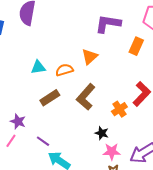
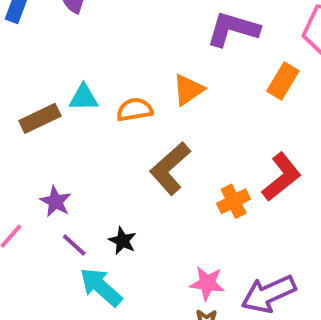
brown rectangle: (50, 98) -> (40, 118), moved
purple star: (18, 121) -> (56, 202), moved
black star: (102, 133) -> (123, 241), moved

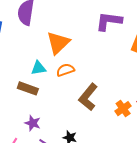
orange triangle: (188, 90) -> (58, 43), moved, size x1.4
brown rectangle: (40, 118) -> (28, 88), moved, turned 54

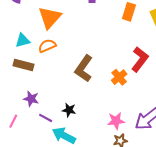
cyan triangle: (39, 68) -> (23, 41), moved
orange semicircle: (65, 70) -> (47, 46), moved

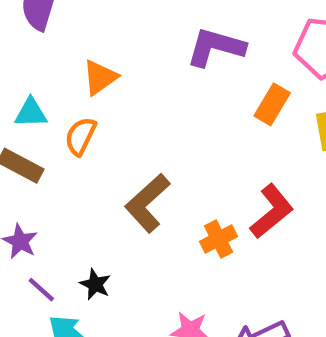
orange triangle: (50, 18) -> (100, 77), size x0.7
orange semicircle: (47, 46) -> (81, 136), turned -54

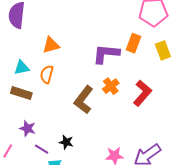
purple L-shape: (216, 47) -> (106, 54), moved
orange triangle: (100, 77) -> (51, 45), turned 30
orange cross: (219, 239) -> (111, 86), moved

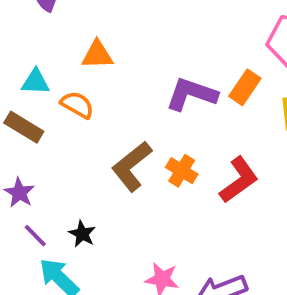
orange semicircle: (47, 74) -> (77, 105), turned 90
orange cross: (111, 86) -> (182, 171), moved, turned -35

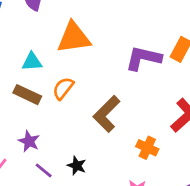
orange triangle: (97, 55) -> (74, 38), size x1.5
orange semicircle: (77, 105) -> (63, 88), moved, turned -75
orange cross: (182, 171) -> (147, 148), moved

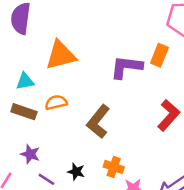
orange semicircle: (63, 88) -> (56, 103), turned 45
orange cross: (147, 148) -> (114, 167), moved

